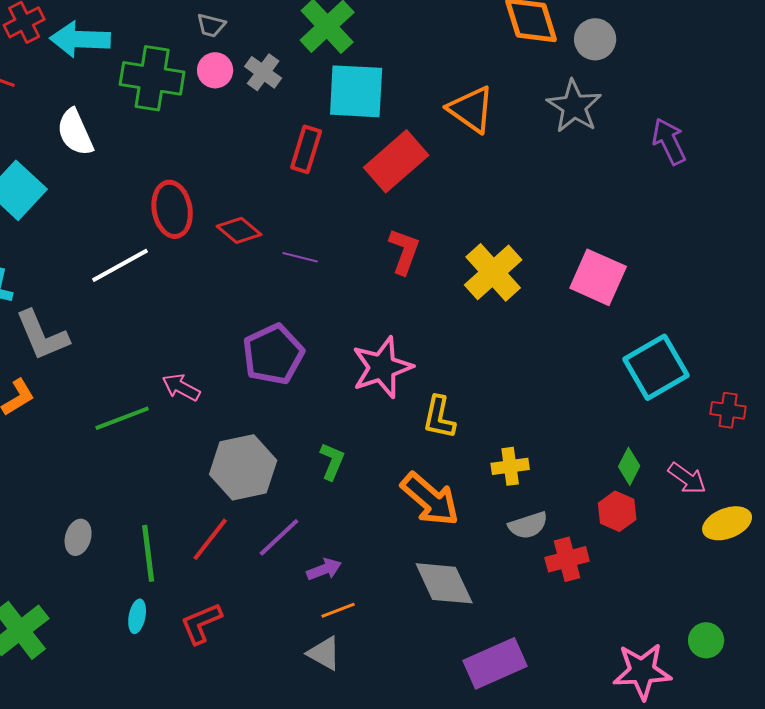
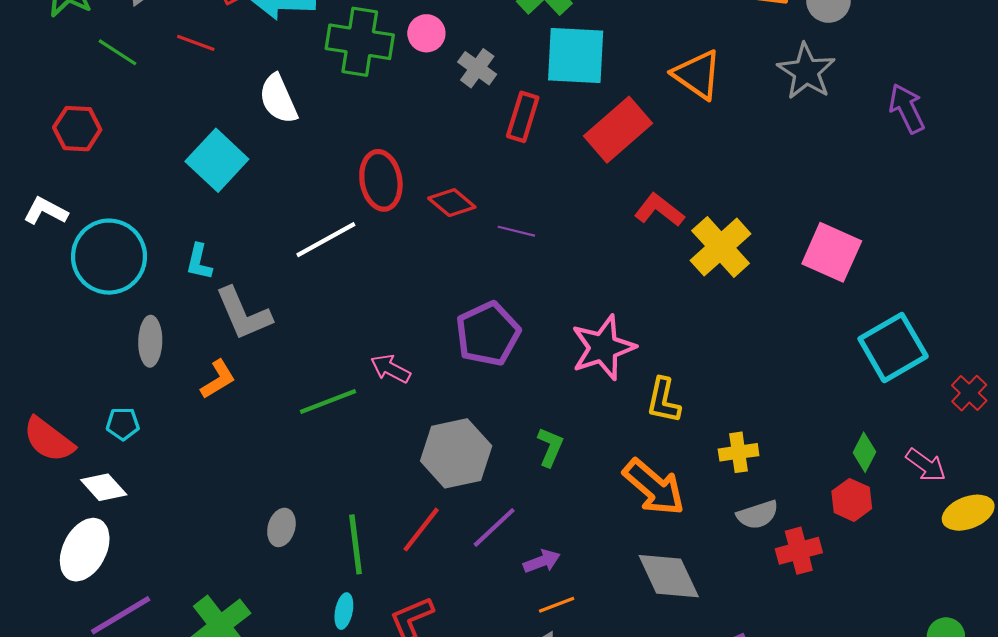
gray cross: (263, 72) -> (477, 68), moved
red L-shape: (404, 251) -> (659, 210), moved, turned -72
red cross: (728, 410) -> (969, 393), turned 36

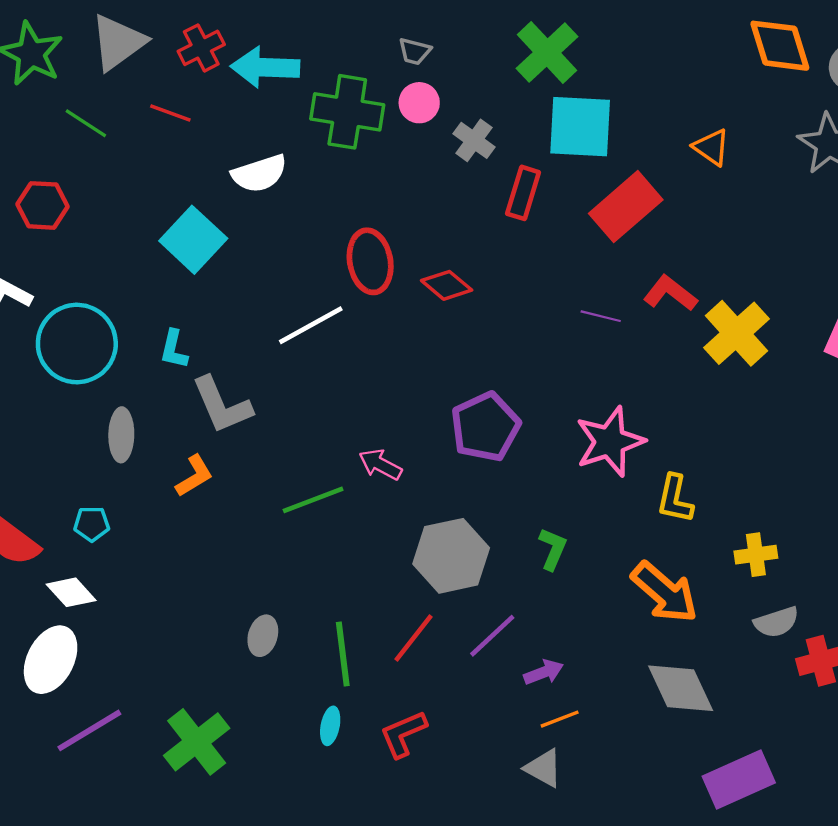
orange triangle: (697, 75) -> (711, 147), size x0.7
white semicircle: (278, 99) -> (259, 173), turned -84
purple line: (516, 231) -> (601, 316), moved

